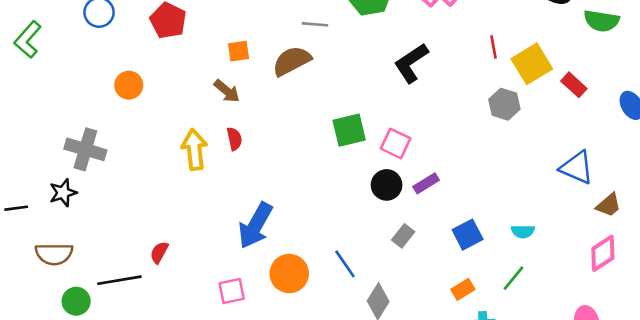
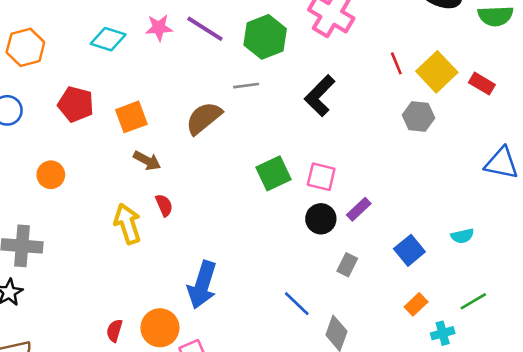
gray line: (315, 24) -> (246, 86), moved
orange square: (238, 51) -> (131, 117), moved, size x1.4
orange circle: (289, 274) -> (160, 328), moved
green line: (513, 278) -> (473, 301), moved, turned 32

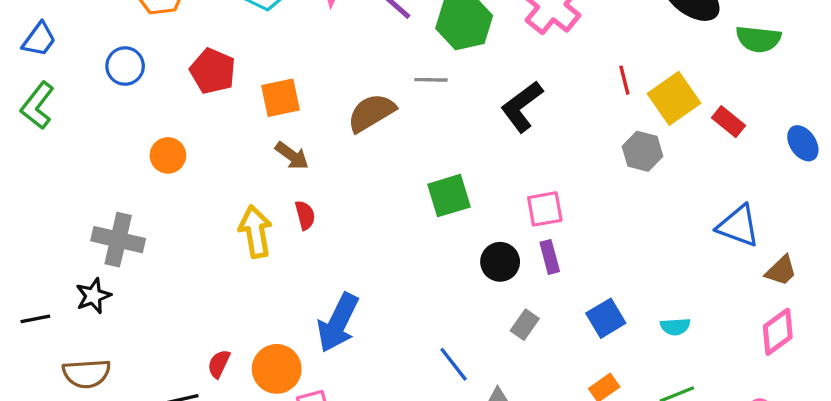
pink square: (321, 177) -> (545, 209), moved, turned -32
purple rectangle: (359, 209) -> (550, 257), turned -70
cyan semicircle: (462, 236) -> (675, 327), moved

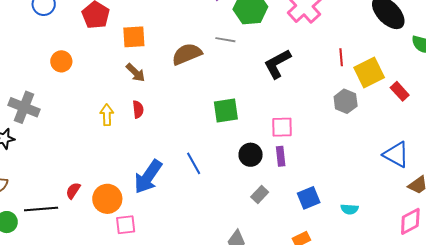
yellow arrow: (255, 232) -> (107, 115), size x0.7
blue line: (454, 364) -> (194, 163), moved

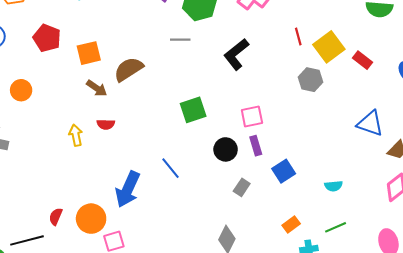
brown semicircle: (187, 54) -> (129, 69), moved
red semicircle: (138, 109) -> (106, 124), turned 108
blue square: (309, 198) -> (284, 171), moved

